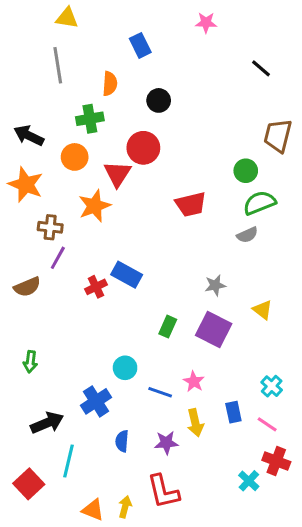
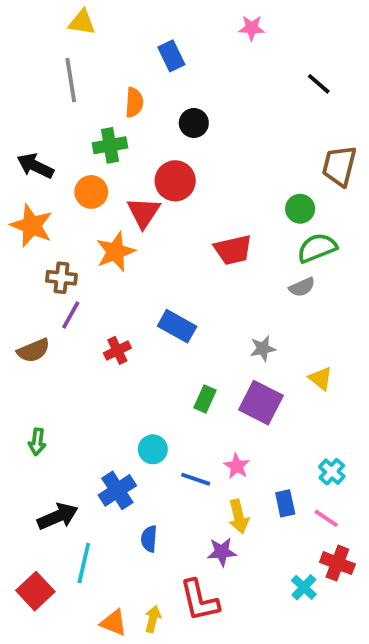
blue rectangle: (127, 275) -> (177, 326), moved
purple star: (166, 443) -> (222, 552), moved

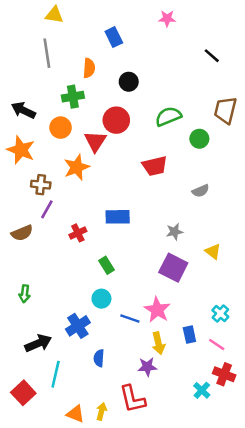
green semicircle: (317, 248) -> (168, 116), moved
blue rectangle: (177, 326) -> (118, 217), turned -30
green rectangle: (205, 399) -> (106, 265), moved, turned -56
pink star: (237, 466) -> (157, 310), size x1.5

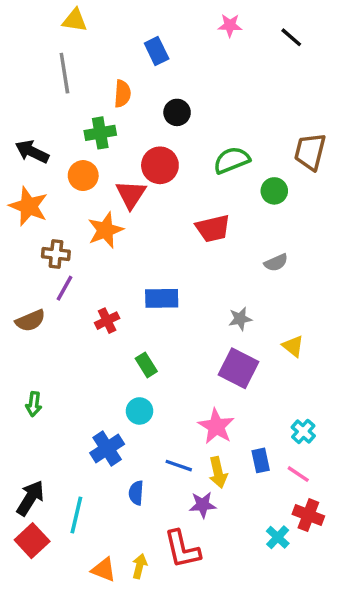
black line: (212, 56) -> (291, 37), moved
blue line: (130, 318) -> (179, 466), moved
black arrow: (38, 343) -> (30, 498), moved, turned -35

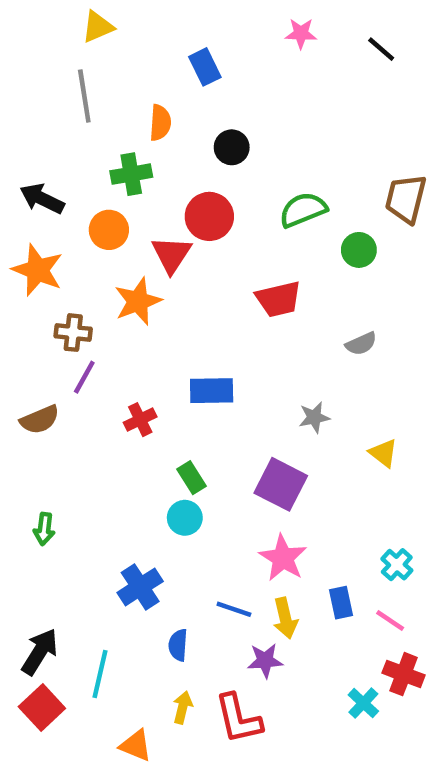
yellow triangle: (75, 20) -> (98, 27), turned -32
purple square: (238, 368) -> (281, 484), moved
cyan circle: (139, 411) -> (185, 518), moved
yellow arrow: (139, 566) -> (183, 707), moved

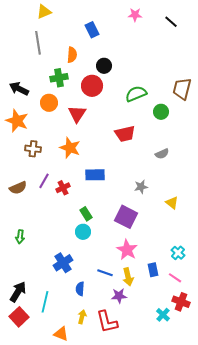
red circle: (209, 216) -> (92, 86), moved
orange star: (138, 301) -> (70, 148), moved, turned -30
purple line: (84, 377) -> (44, 181), moved

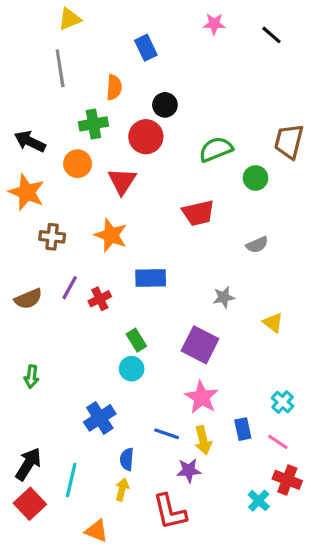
yellow arrow: (82, 317) -> (122, 489), moved

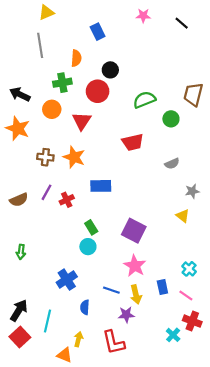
brown cross: (52, 237) -> (45, 157), moved
gray star: (224, 297) -> (192, 191), moved
yellow arrow: (122, 489) -> (78, 339), moved

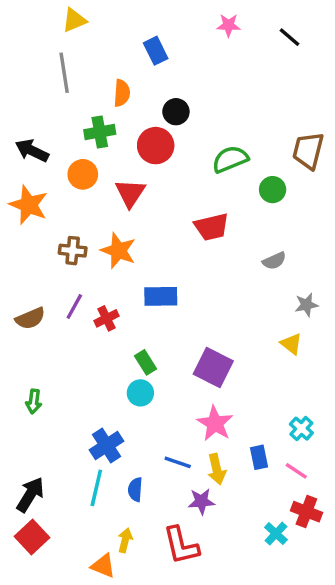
cyan line: (48, 321) -> (96, 488), moved

